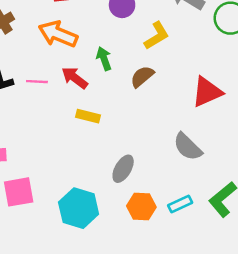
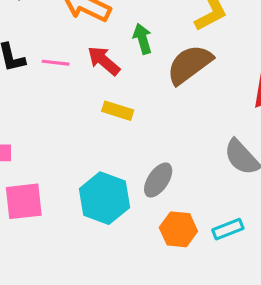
brown semicircle: (142, 76) -> (190, 64), size x1.5
cyan hexagon: (79, 208) -> (104, 198), moved

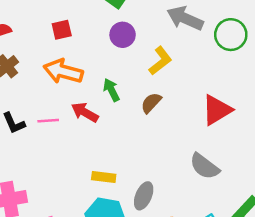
brown semicircle: (190, 64) -> (151, 103), size x0.6
yellow rectangle: (118, 111) -> (104, 177), moved

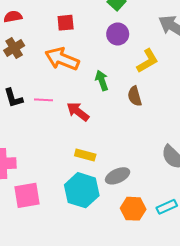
brown semicircle: (151, 103) -> (135, 96), turned -66
red arrow: (85, 112) -> (78, 112), moved
gray ellipse: (144, 196) -> (118, 176), turned 35

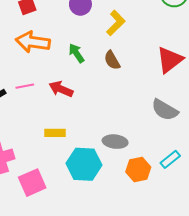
yellow rectangle: (85, 155) -> (55, 133), moved
gray ellipse: (118, 176) -> (115, 142), turned 45

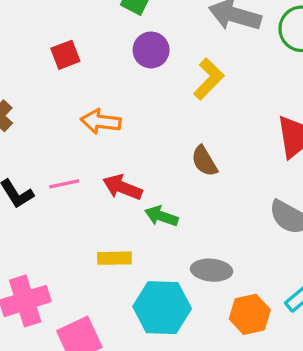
orange arrow: (33, 42) -> (101, 122), moved, size x0.7
green arrow: (76, 53) -> (161, 216), moved, turned -36
brown semicircle: (112, 60) -> (204, 161), moved

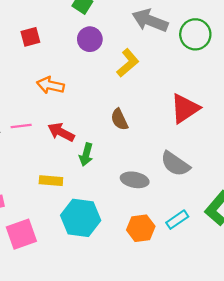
green arrow: (161, 216) -> (86, 155), turned -100
gray ellipse: (212, 270) -> (135, 180), moved

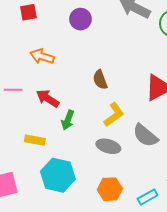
yellow L-shape: (128, 63) -> (114, 115), moved
brown semicircle: (119, 119) -> (100, 80), moved
cyan rectangle: (177, 220) -> (148, 197), moved

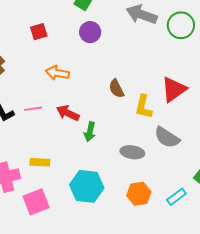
yellow L-shape: (114, 115) -> (144, 107), moved, turned 145
yellow rectangle: (35, 140) -> (40, 162), moved

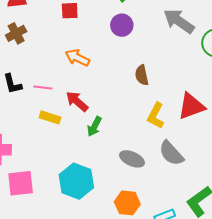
brown semicircle: (116, 89) -> (142, 75), moved
yellow rectangle: (40, 162) -> (50, 117), moved

